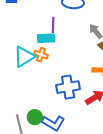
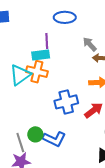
orange cross: (41, 55) -> (37, 72), size x1.5

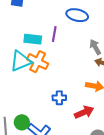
cyan rectangle: (41, 55) -> (33, 39), moved
blue cross: (66, 102) -> (59, 98), size x0.6

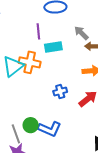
cyan rectangle: (33, 39) -> (53, 47), moved

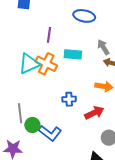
purple line: (38, 31) -> (49, 35), moved
gray line: (16, 134) -> (20, 113), moved

